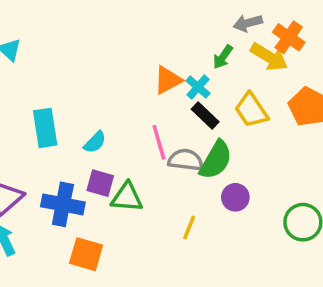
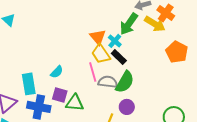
green arrow: (223, 57) -> (129, 24), size x1.6
orange triangle: (168, 80) -> (98, 37), turned -42
yellow trapezoid: (251, 110) -> (101, 54), moved
cyan rectangle: (45, 128) -> (29, 84), moved
purple circle: (235, 197) -> (127, 107), moved

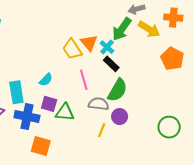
orange cross: (166, 13) -> (173, 18), moved, turned -30
yellow trapezoid: (101, 54) -> (72, 49), moved
gray semicircle: (108, 82) -> (99, 104), moved

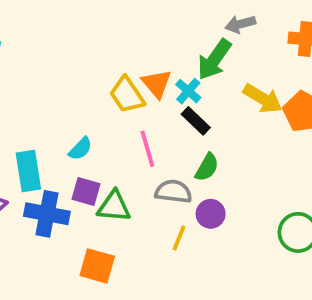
yellow arrow: (149, 29) -> (263, 99), moved
green semicircle: (117, 90) -> (207, 167), size x0.7
orange square: (41, 146) -> (97, 266), moved

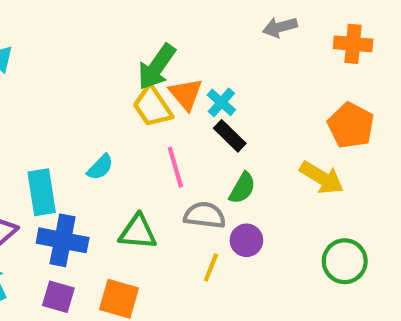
green arrow: (214, 59) -> (157, 67), moved
yellow arrow: (263, 99) -> (322, 178), moved
purple square: (86, 192) -> (58, 297), moved

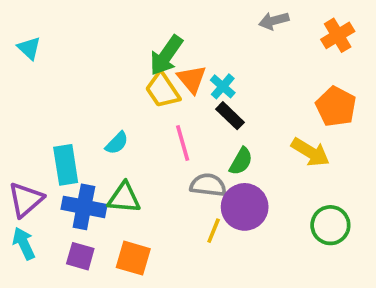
orange cross: (353, 44) -> (338, 35), turned -36
green triangle: (138, 232) -> (124, 198), moved
purple circle: (246, 240) -> (245, 207), size x1.6

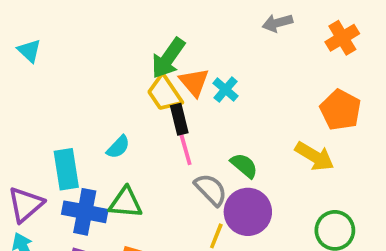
black rectangle: (230, 116) -> (179, 119), moved, turned 32
green semicircle: (241, 161) -> (244, 166), turned -80
gray semicircle: (208, 185) -> (211, 190), turned 39

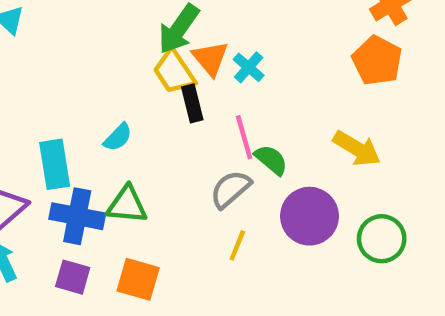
orange pentagon: (340, 110) -> (377, 61), moved
pink line: (185, 147) -> (244, 137), moved
gray semicircle: (211, 190) -> (231, 189), turned -87
purple circle: (248, 212) -> (309, 216), moved

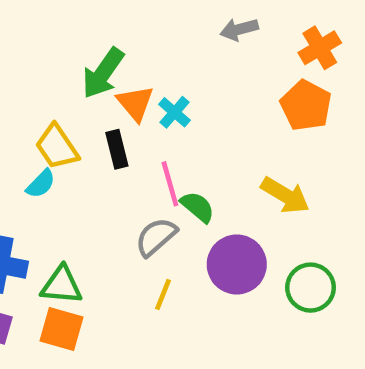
yellow trapezoid: (174, 72) -> (57, 147), moved
green triangle: (127, 205) -> (62, 285), moved

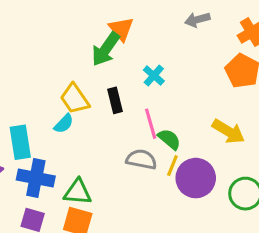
orange triangle: (135, 103) -> (121, 29), moved
gray semicircle: (156, 237) -> (141, 159), turned 52
yellow line: (163, 294) -> (172, 166), moved

